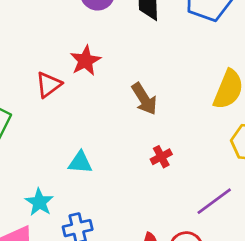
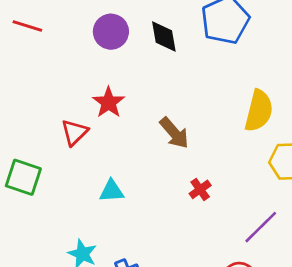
cyan triangle: (80, 162) -> (112, 191), moved

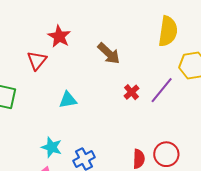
purple line: (261, 227) -> (162, 90), moved

